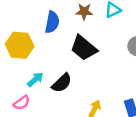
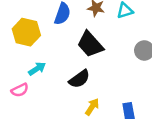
black semicircle: (62, 83) -> (79, 79), moved

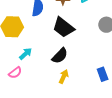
yellow arrow: (92, 107) -> (64, 77), moved

